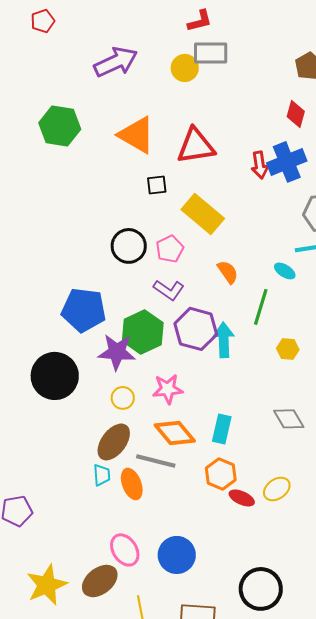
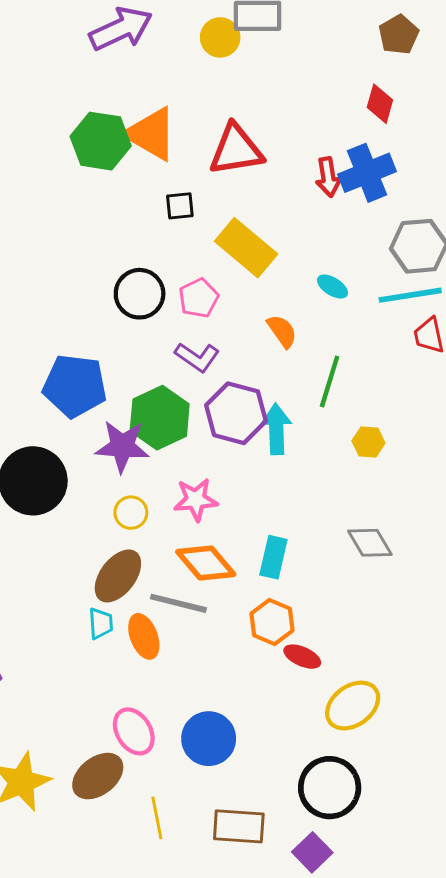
green hexagon: (60, 126) -> (101, 141), moved
cyan ellipse: (285, 271) -> (332, 287), moved
yellow ellipse: (277, 489) -> (353, 706), moved, size x1.4

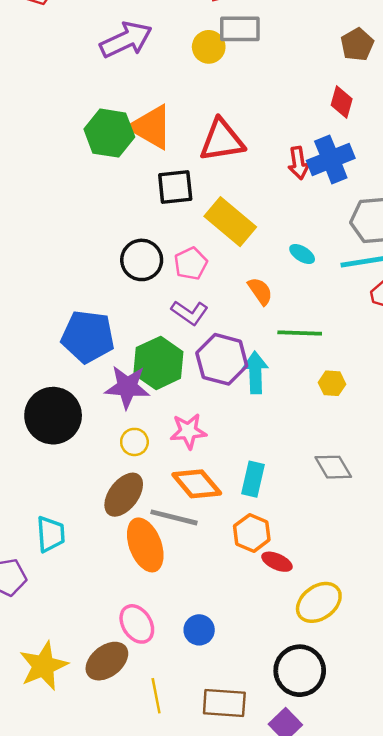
black square: (180, 206) -> (175, 187), size x1.5
green line: (330, 382) -> (300, 333), turned 75
cyan trapezoid: (101, 623) -> (51, 534), moved, size x1.4
orange ellipse: (144, 636) -> (145, 545), size x1.4
blue circle: (209, 739) -> (199, 630), size x0.7

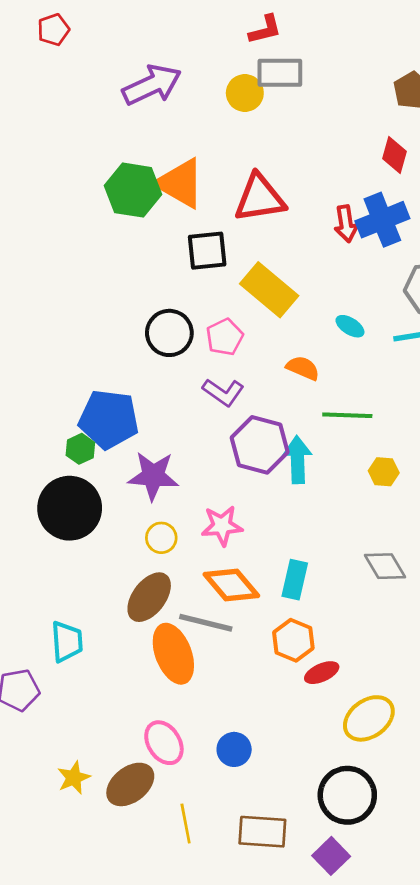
orange semicircle: (260, 291) -> (303, 368), turned -32
green hexagon: (158, 363) -> (80, 449), moved, size x0.5
red ellipse: (277, 562) -> (322, 673), turned -48
yellow star: (43, 666) -> (74, 778), moved, size x0.6

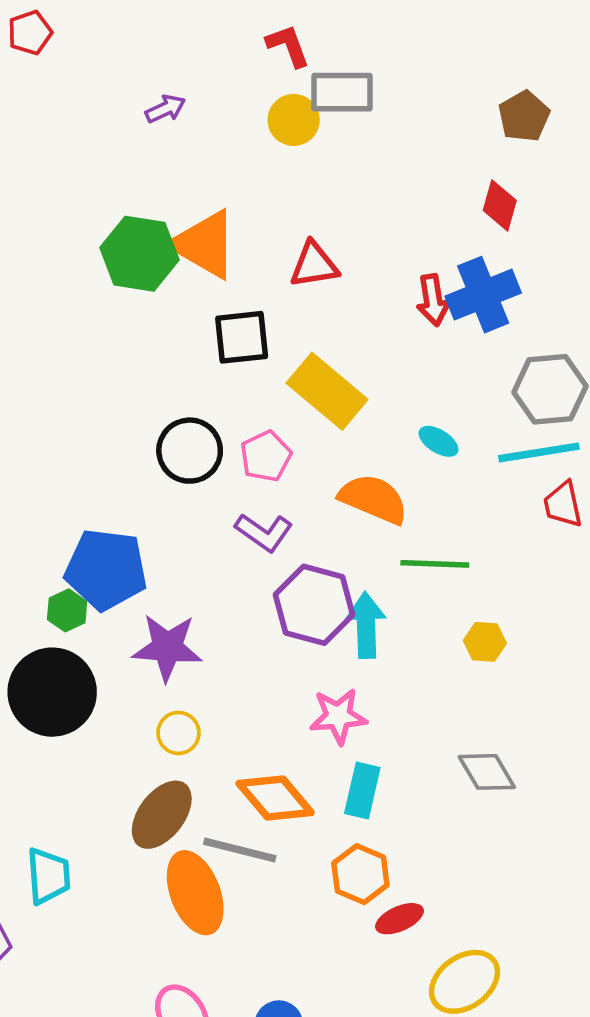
red L-shape: (265, 30) -> (288, 46), moved, turned -96
purple arrow: (152, 85) -> (165, 109), size x0.5
red triangle: (260, 198) -> (314, 265), size x0.7
orange semicircle: (303, 368) -> (373, 499), size x1.5
pink star: (222, 526) -> (338, 716), moved

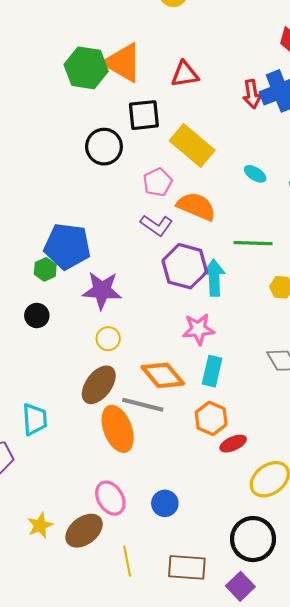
black circle: (190, 451) -> (104, 147), moved
orange semicircle: (373, 499) -> (196, 206), moved
black circle: (52, 692) -> (37, 316), size x0.5

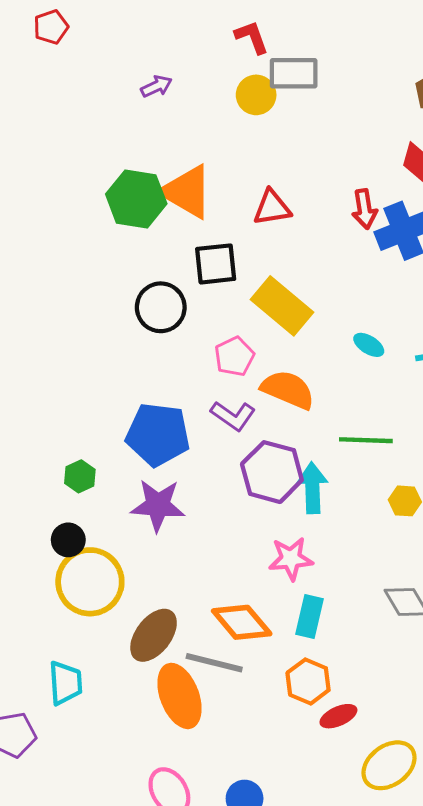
red arrow: (252, 94) -> (364, 209), moved
blue pentagon: (67, 246) -> (158, 434), moved
yellow circle: (108, 339) -> (90, 582), moved, size x2.0

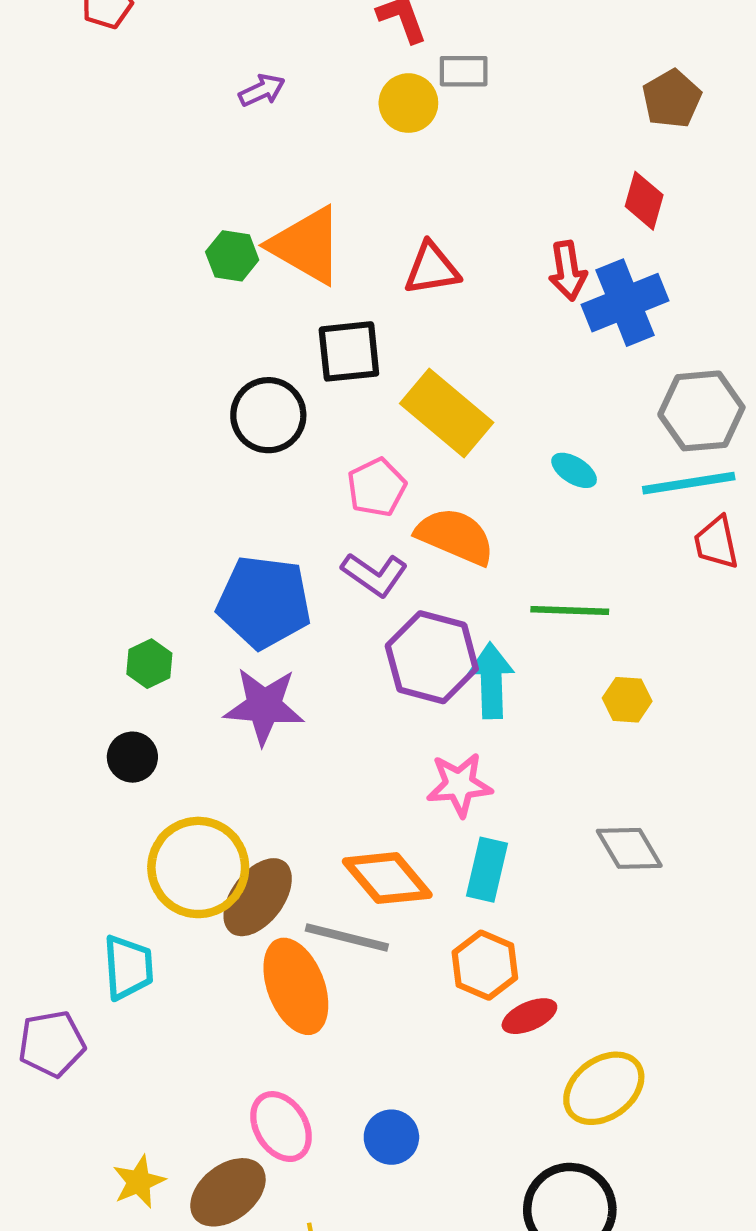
gray rectangle: (294, 73) -> (464, 71), size x0.7
green hexagon: (136, 199) -> (232, 256), size x0.6
yellow circle: (90, 582) -> (198, 867), moved

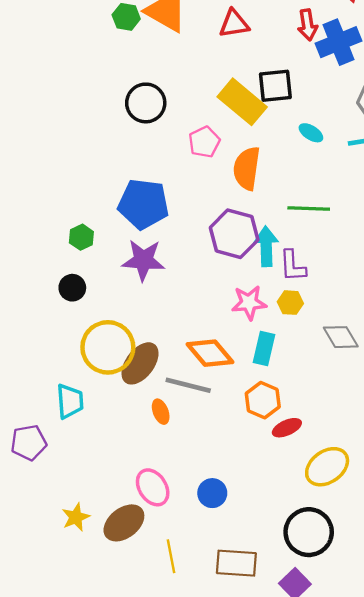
black square: (349, 351) -> (275, 86), moved
orange semicircle: (455, 536) -> (247, 168), turned -105
purple L-shape: (374, 574) -> (293, 266), moved, turned 52
yellow hexagon: (627, 700) -> (290, 303), moved
orange ellipse: (296, 986) -> (161, 412), size x0.5

